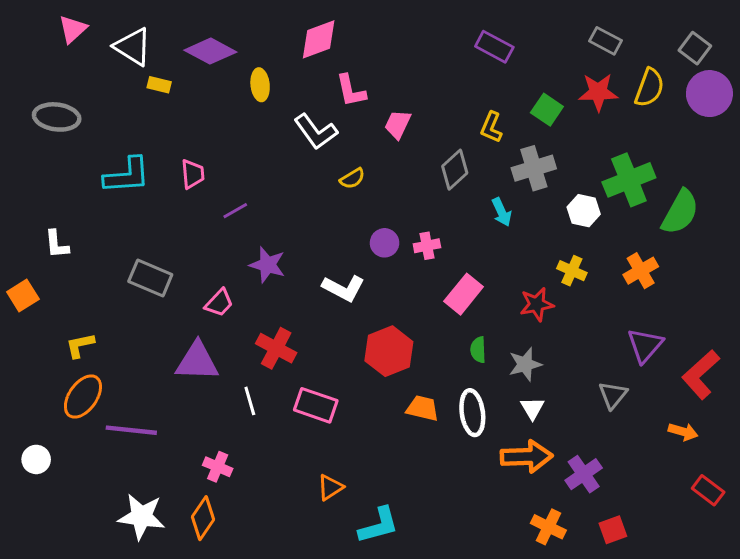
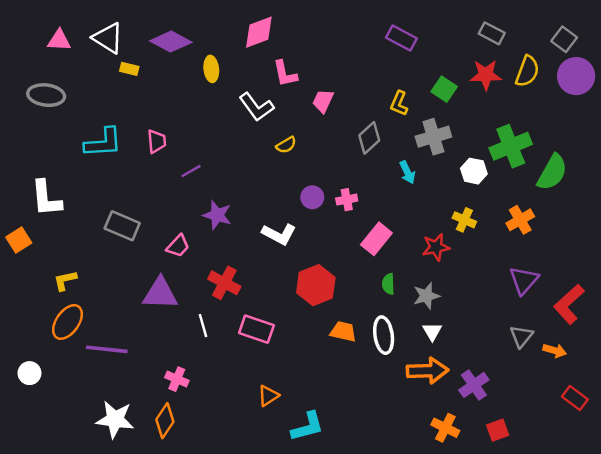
pink triangle: (73, 29) -> (59, 40), moved, turned 45
white L-shape: (57, 244) -> (46, 198), size x1.6
gray triangle: (613, 395) -> (521, 336), moved

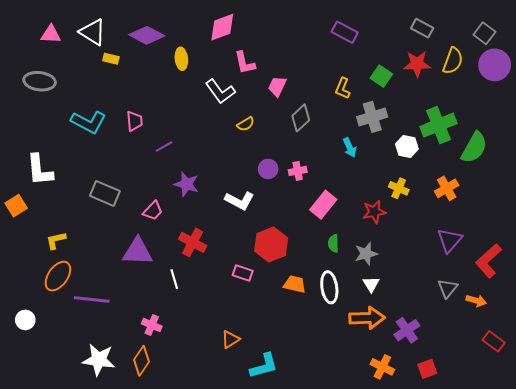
gray diamond: (369, 138) -> (301, 118), moved
cyan L-shape: (103, 143) -> (89, 122), turned 32
pink rectangle: (256, 329) -> (243, 273), moved, size x0.7

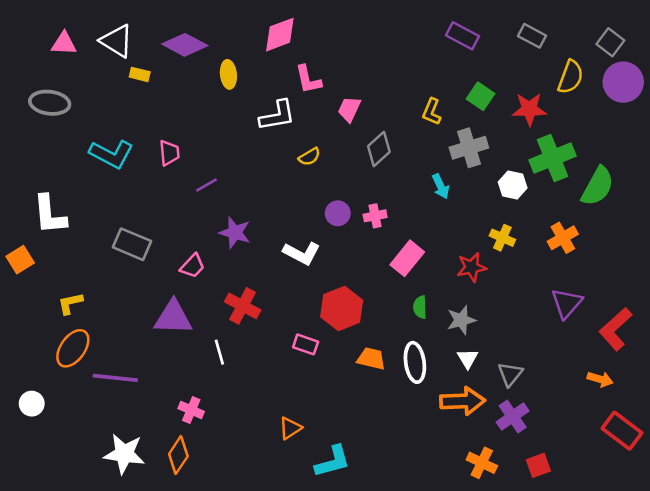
purple rectangle: (345, 32) -> (462, 36), moved
red star: (417, 64) -> (529, 109), moved
white L-shape: (220, 91) -> (277, 116), turned -64
gray triangle: (448, 288) -> (510, 374), moved
red rectangle: (494, 341) -> (622, 431), size x1.4

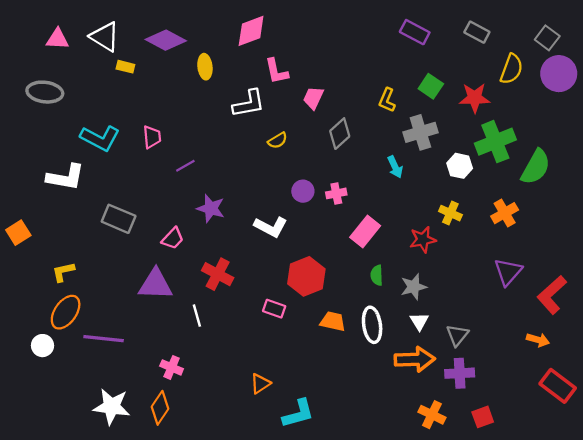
white L-shape: (50, 215) -> (66, 177), moved, turned -75
white circle: (32, 404) -> (42, 346), moved
purple cross: (513, 416) -> (460, 373), turned 32

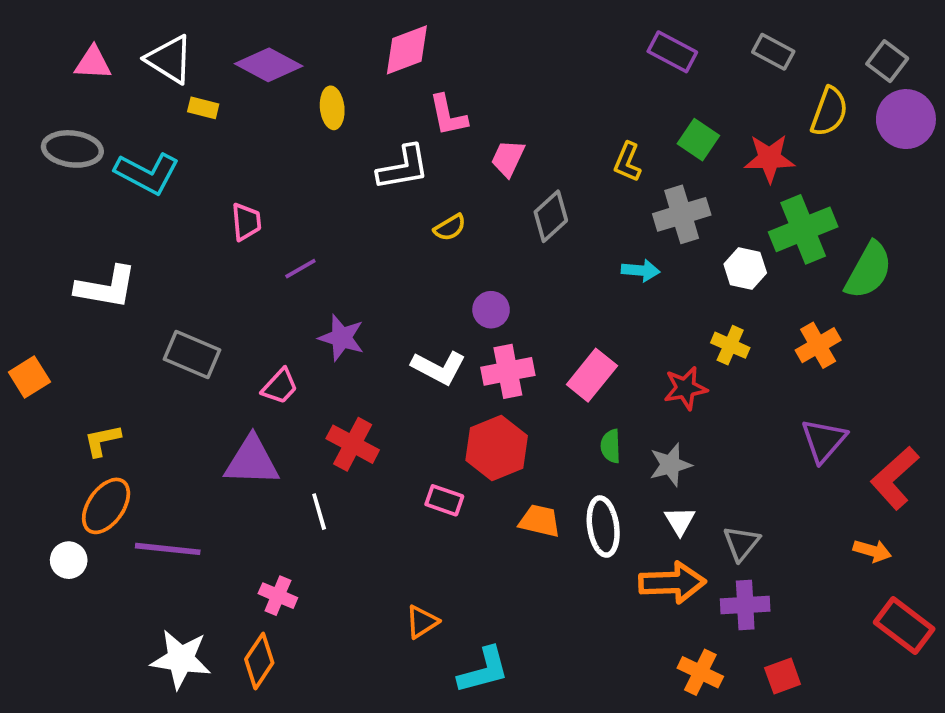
cyan L-shape: (100, 138) -> (147, 173), moved
cyan arrow: (395, 167) -> (641, 270), turned -60
pink cross: (336, 193) -> (508, 371), moved, size x1.5

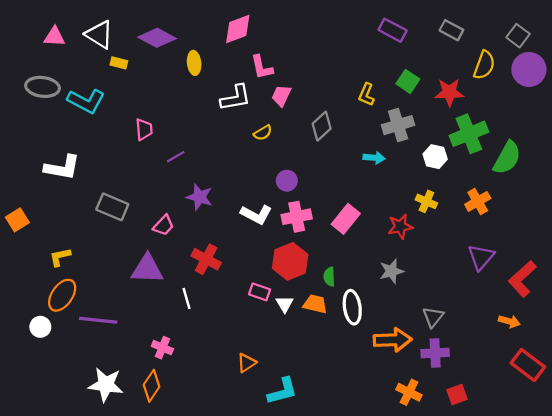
pink trapezoid: (508, 158) -> (281, 96), moved
green semicircle: (611, 446) -> (329, 277), moved
white triangle: (680, 521) -> (285, 304), moved

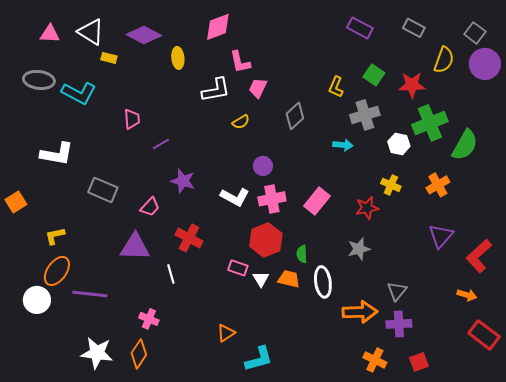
white circle: (40, 327) -> (37, 300), size x1.4

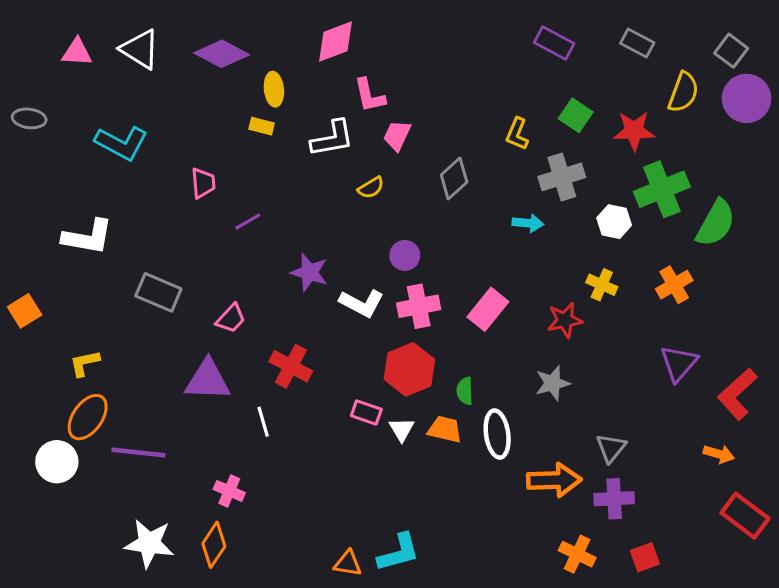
yellow rectangle: (109, 58) -> (262, 126), moved
gray ellipse: (39, 80) -> (29, 118), moved, size x0.7
purple star: (183, 181) -> (309, 272), moved
orange triangle: (226, 333) -> (348, 563), moved, turned 42

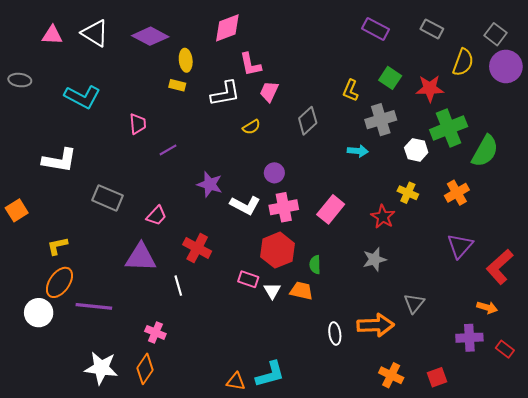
red star: (565, 320) -> (383, 217), turned -30
white ellipse: (497, 434) -> (335, 334), moved, size x0.7
purple cross: (614, 499) -> (469, 338), moved
red rectangle: (745, 516) -> (505, 349), size x0.6

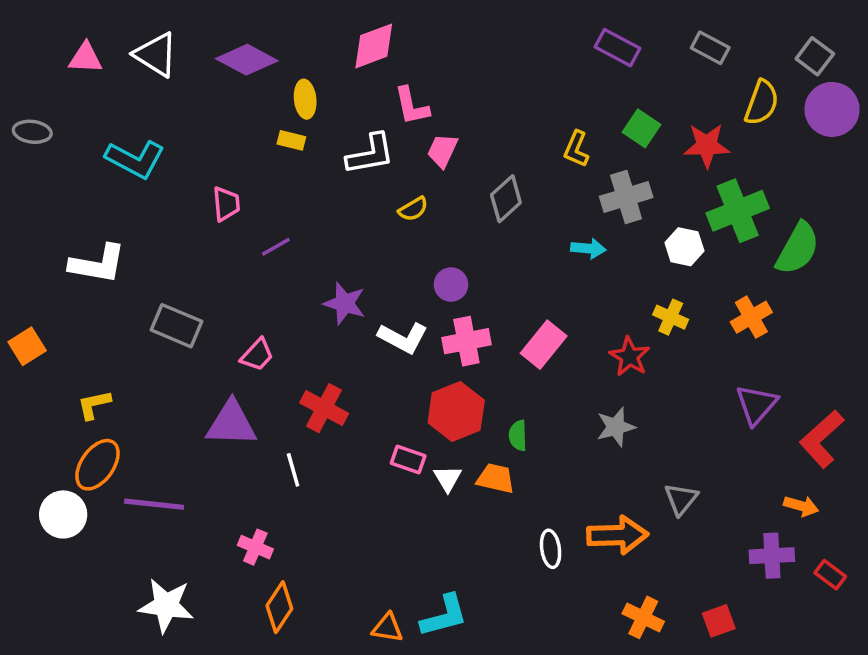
orange diamond: (145, 369) -> (279, 607), moved

